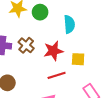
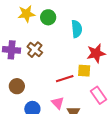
red star: (53, 51) -> (96, 53), moved
yellow square: (78, 59) -> (84, 71), moved

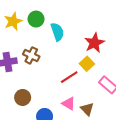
cyan semicircle: (77, 29) -> (57, 32), moved
yellow square: (84, 71) -> (87, 64), turned -32

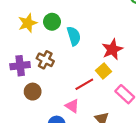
brown circle: (23, 97) -> (33, 92), moved
pink triangle: (69, 104) -> (72, 106), moved

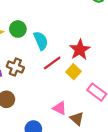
red line: (84, 84) -> (52, 63), moved
pink triangle: (72, 106) -> (60, 108), moved

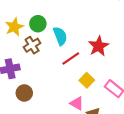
brown cross: (15, 67) -> (32, 45), moved, turned 35
yellow square: (73, 72) -> (87, 80), moved

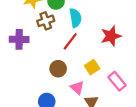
red line: (71, 58) -> (70, 41), moved, turned -30
brown circle: (24, 93) -> (58, 69), moved

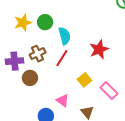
brown cross: (46, 21) -> (38, 54), moved
brown circle: (58, 69) -> (30, 78), moved
pink triangle: (77, 88) -> (63, 101), moved

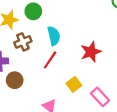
green circle: (45, 22) -> (33, 11), moved
brown cross: (38, 54) -> (23, 42), moved

